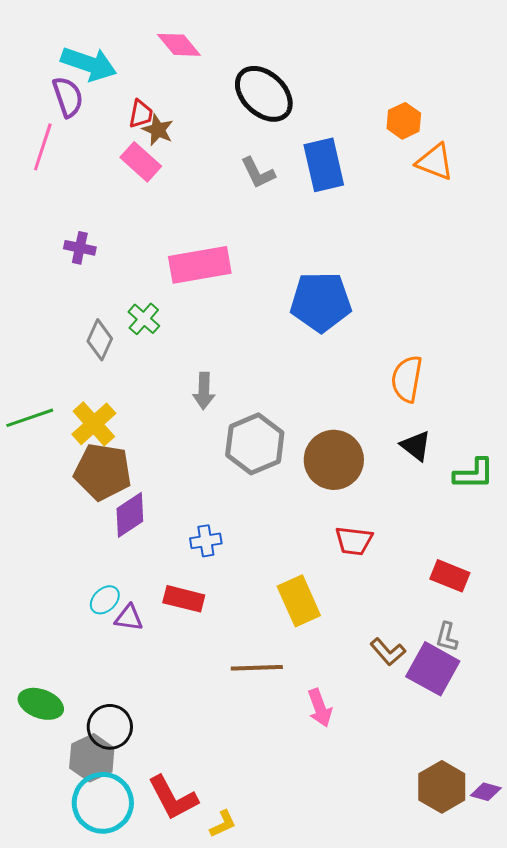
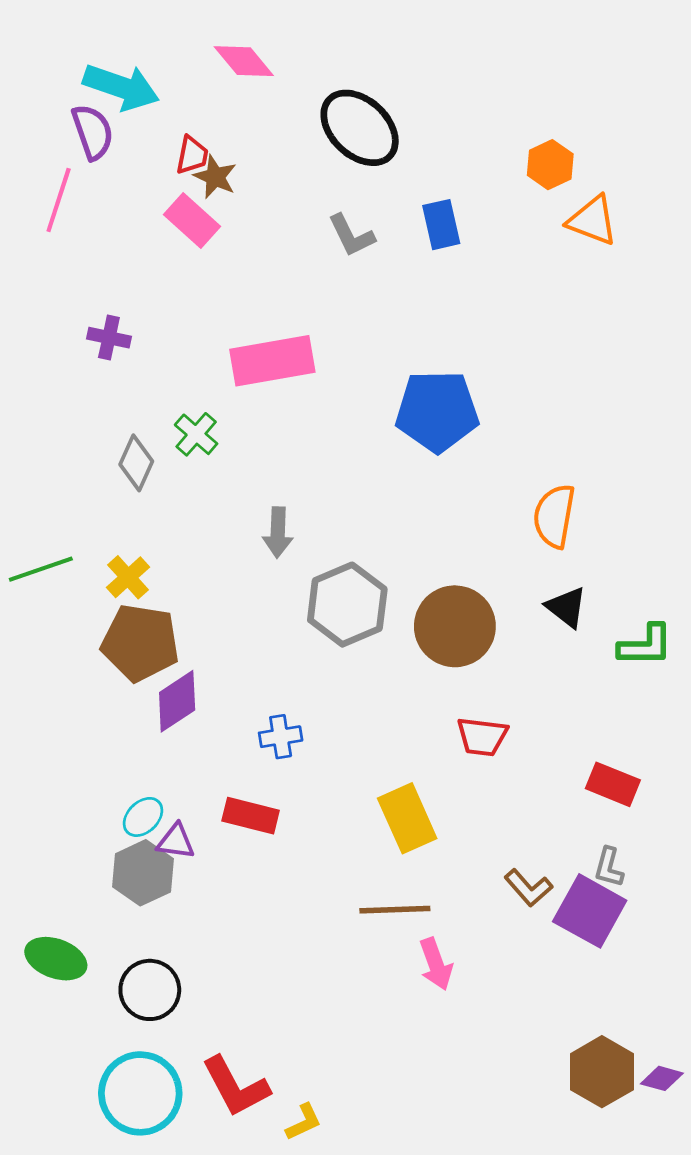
blue rectangle: (324, 165) -> (441, 225), size x0.7
yellow cross: (94, 424) -> (128, 577), size x0.7
brown line: (257, 668) -> (395, 910), moved
gray hexagon: (92, 758) -> (143, 873), moved

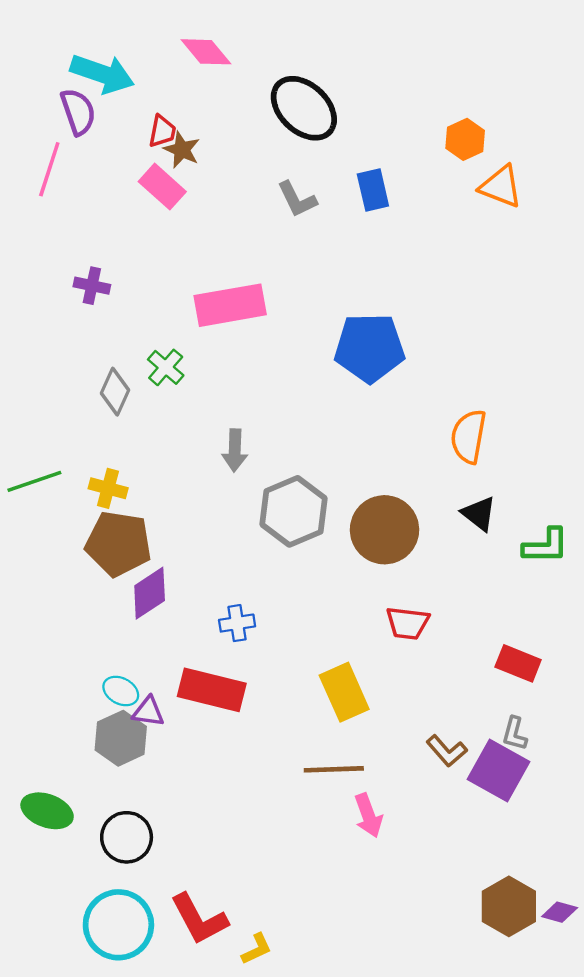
yellow cross: (128, 577) -> (108, 488), turned -33
red rectangle: (251, 816) -> (212, 690), size x1.4
cyan ellipse: (143, 817) -> (121, 691), turned 72

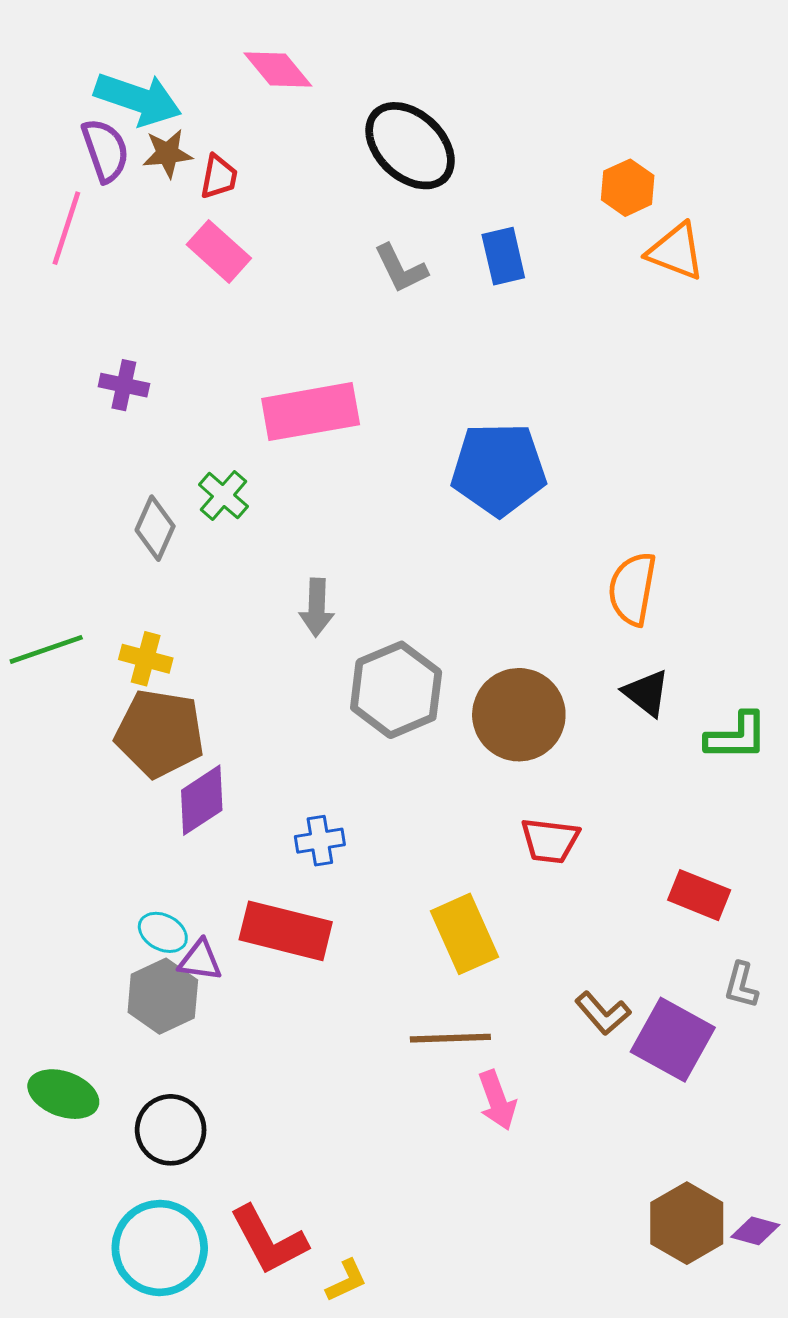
brown star: (182, 150) -> (167, 153), moved, turned -30
gray L-shape: (515, 734) -> (741, 985), moved

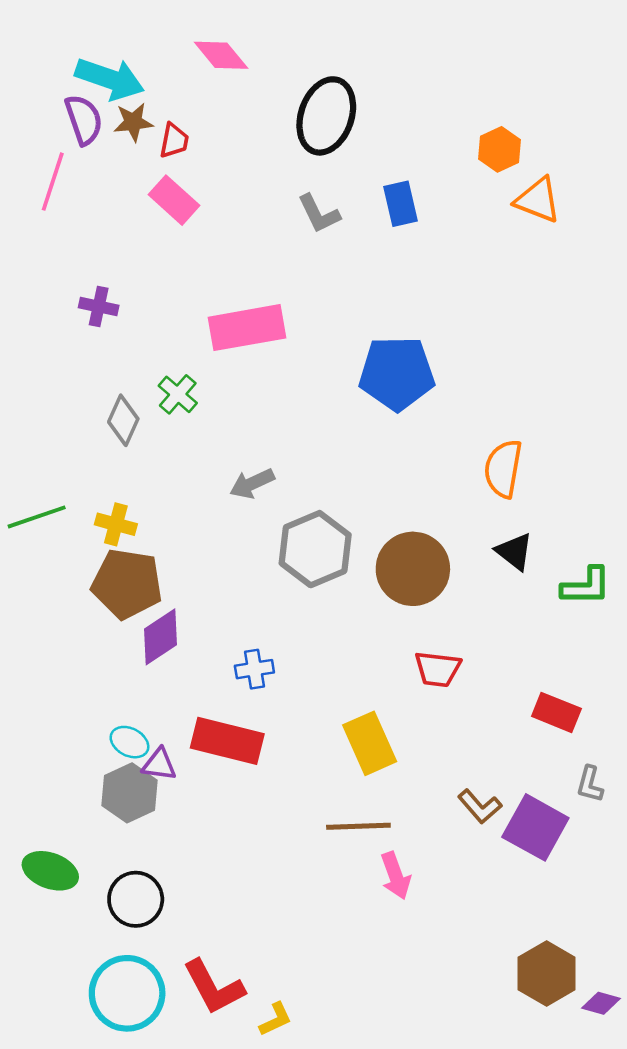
black ellipse: (410, 146) -> (326, 116), turned 66
gray arrow: (317, 607) -> (252, 483), turned 63
purple diamond: (755, 1231) -> (601, 1003), moved

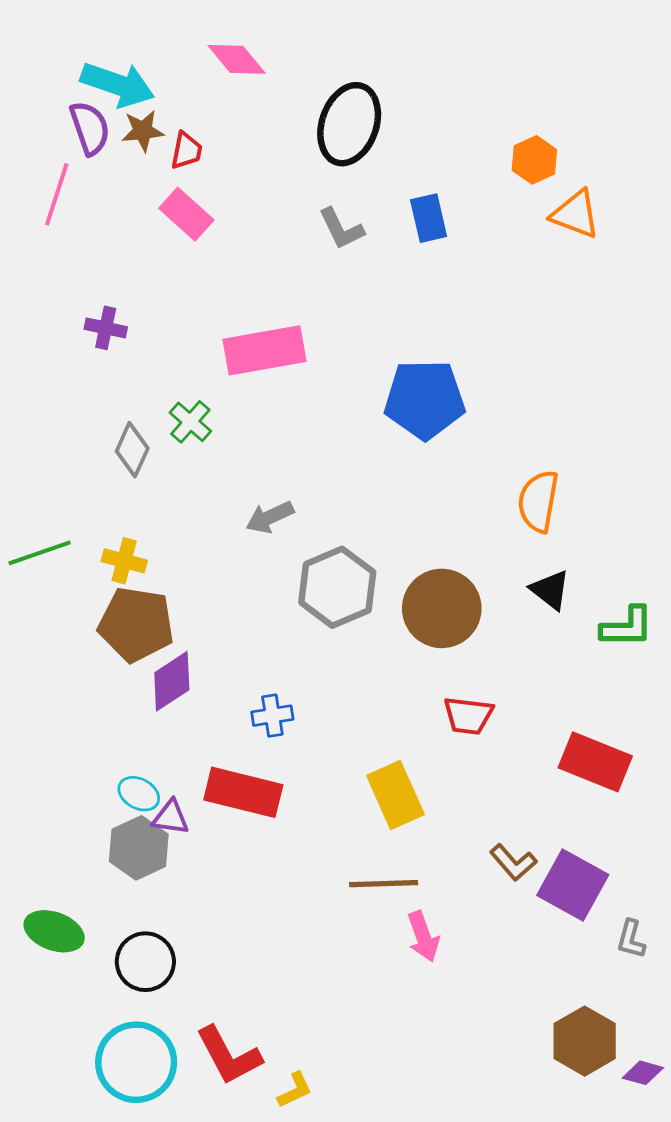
red rectangle: (556, 712) -> (595, 762), size x1.4
gray L-shape: (590, 784) -> (631, 939), moved

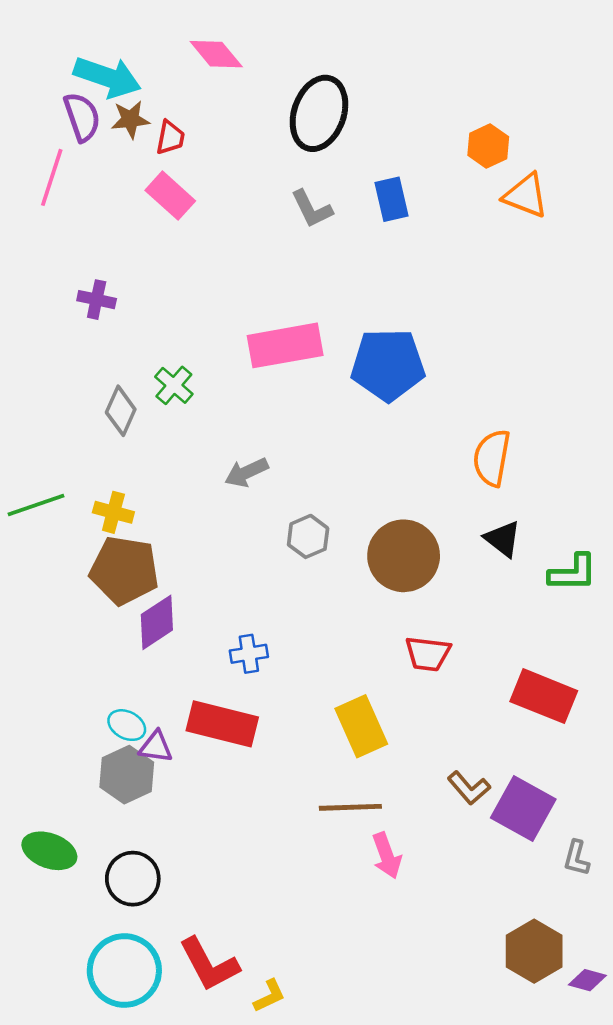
pink rectangle: (264, 350) -> (285, 345), moved
gray hexagon: (337, 587) -> (308, 536), size x0.6

